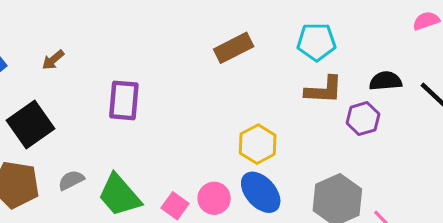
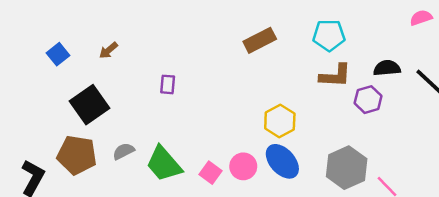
purple rectangle: (124, 100) -> (168, 84), size x0.6

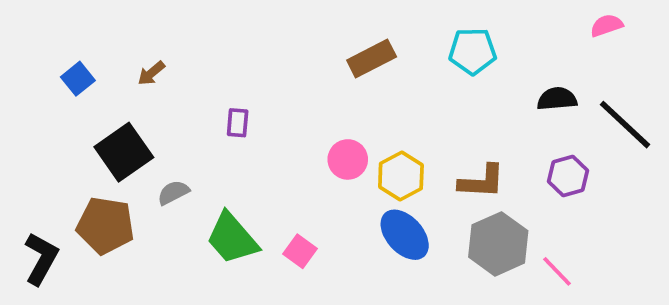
brown L-shape: (335, 76) -> (482, 181), moved
purple hexagon: (368, 100) -> (568, 176), moved
gray semicircle: (124, 151) -> (173, 192), moved
pink circle: (243, 166) -> (348, 159), moved

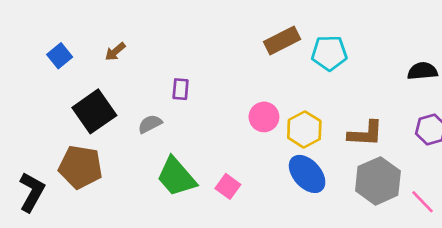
cyan pentagon: (473, 51) -> (329, 53), moved
gray semicircle: (173, 192) -> (150, 124), moved

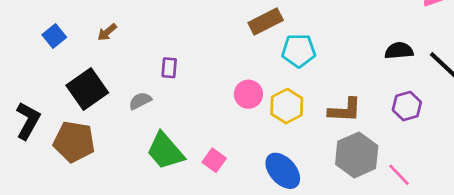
cyan pentagon: (329, 53) -> (299, 51), moved
blue ellipse: (307, 174) -> (283, 171), moved
black L-shape: (32, 192) -> (28, 121), moved

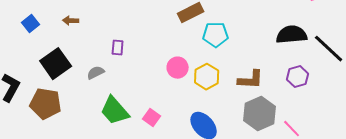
brown arrow: (107, 32) -> (71, 21), turned 42
black semicircle: (399, 51) -> (292, 35), size x1.4

